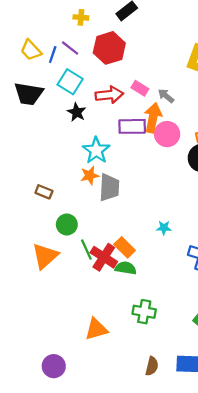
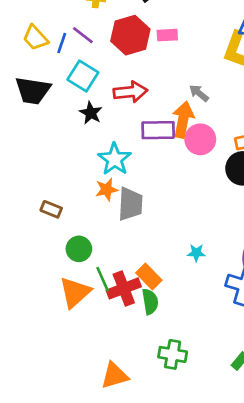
pink rectangle: (140, 88) -> (167, 35), moved, turned -35
orange triangle: (45, 256) -> (75, 292), moved
red cross: (104, 257) -> (124, 288), turned 36
green semicircle: (126, 268) -> (150, 302), turned 72

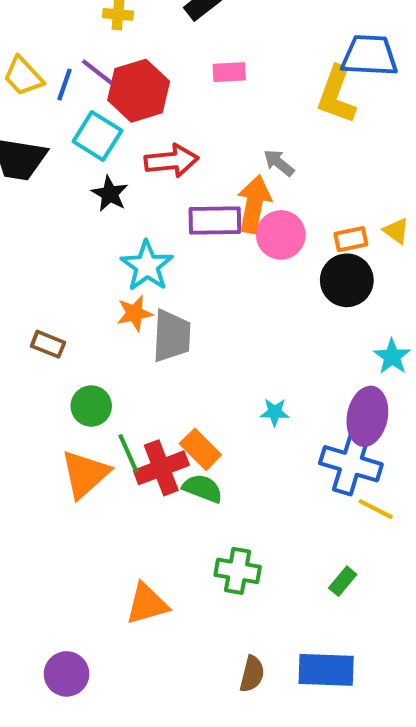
red hexagon: (130, 35) -> (139, 91), moved
green semicircle: (150, 302) -> (203, 488), turned -60

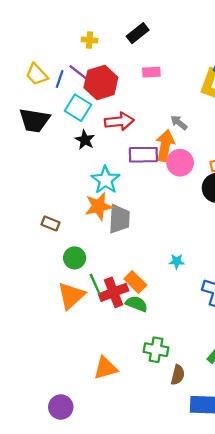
orange star: (135, 313) -> (99, 206), size x1.4
brown semicircle: (252, 674) -> (178, 375), moved

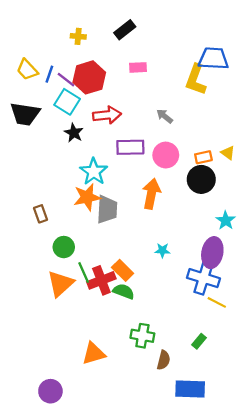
purple line: (78, 72) -> (66, 80), moved
orange arrow: (165, 146) -> (151, 194), moved
brown rectangle: (50, 224) -> (40, 214), turned 49

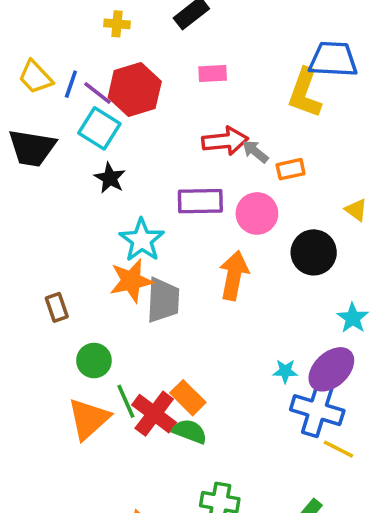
red arrow: (107, 115) -> (225, 141), moved
orange rectangle: (203, 157) -> (291, 169), moved
cyan star: (162, 250) -> (285, 371), moved
purple ellipse: (212, 253) -> (331, 369), turned 36
red cross: (101, 280) -> (154, 414), turned -32

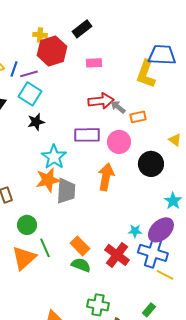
red hexagon: (135, 89) -> (52, 51), moved
purple line: (98, 93) -> (29, 74), turned -54
black star: (110, 178) -> (36, 122), turned 30
red cross: (154, 414) -> (117, 255), moved

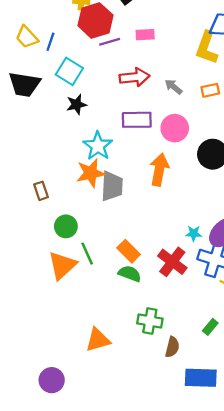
purple line: (29, 74) -> (110, 42), moved
red arrow: (101, 101) -> (134, 77), moved
orange rectangle: (138, 117) -> (210, 90), moved

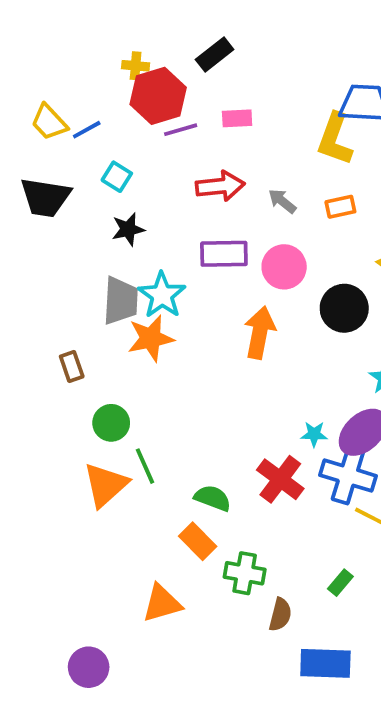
blue line: (50, 42) -> (87, 130), turned 42
cyan square: (69, 71) -> (117, 177), size x0.7
gray trapezoid: (112, 186) -> (121, 301), moved
orange rectangle: (129, 251) -> (198, 541), moved

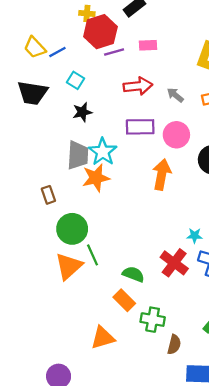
green circle: (111, 423) -> (72, 229), size x1.4

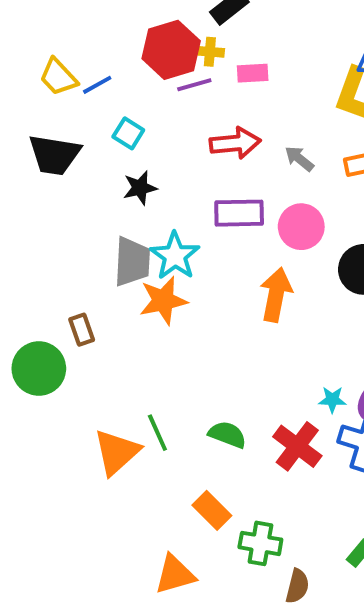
yellow cross: (87, 13) -> (210, 52), moved
green circle: (72, 229) -> (39, 369), moved
green semicircle: (133, 274) -> (227, 435), moved

